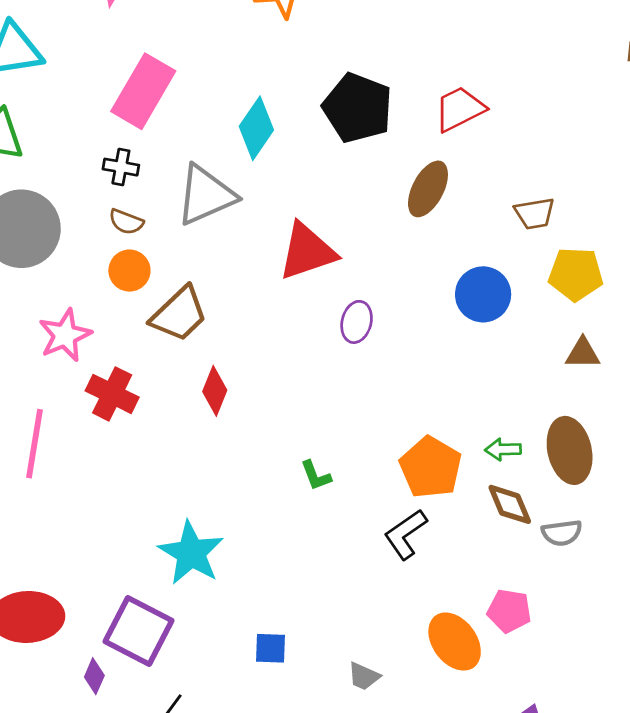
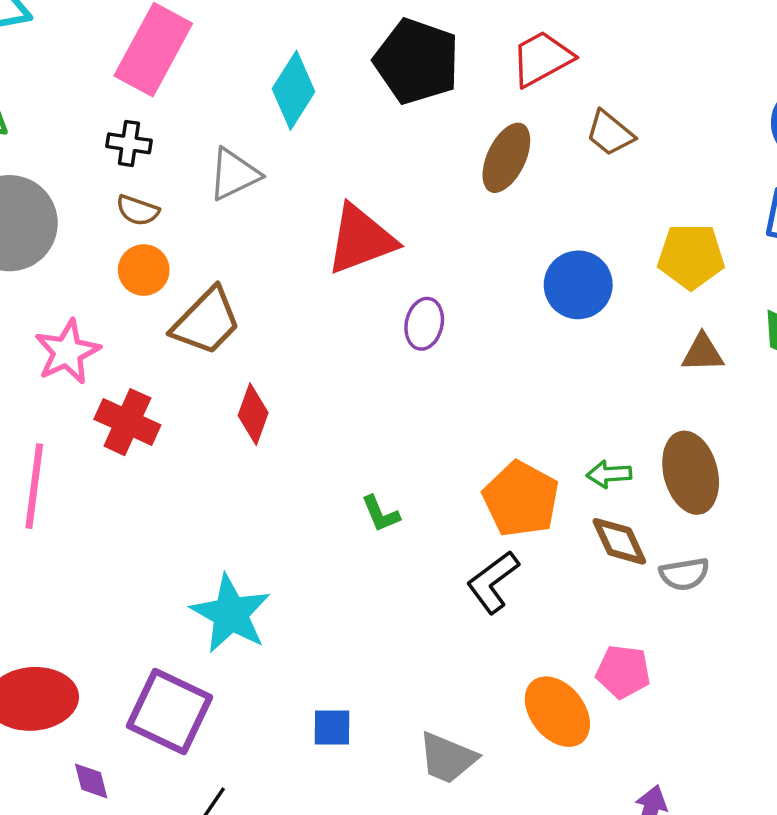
gray triangle: (206, 195) -> (234, 174), size x0.7
brown trapezoid: (535, 213) -> (610, 133), moved, turned 51
purple diamond: (94, 676) -> (91, 781), moved, turned -36
gray trapezoid: (364, 676) -> (447, 758), size x1.5

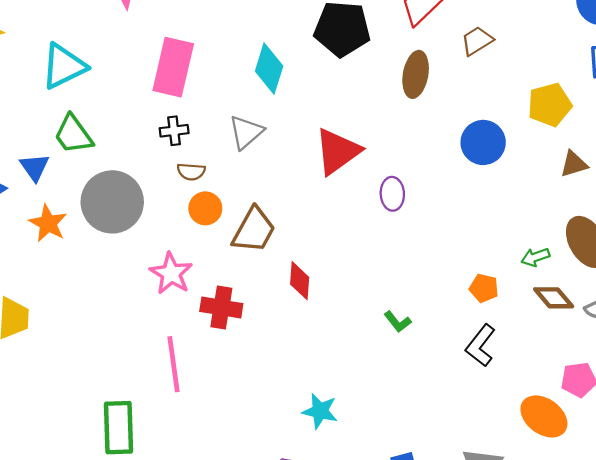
brown trapezoid: (610, 133) -> (477, 41), turned 124
orange pentagon: (521, 499) -> (484, 288), size x0.6
cyan star: (231, 614) -> (320, 411), size x0.7

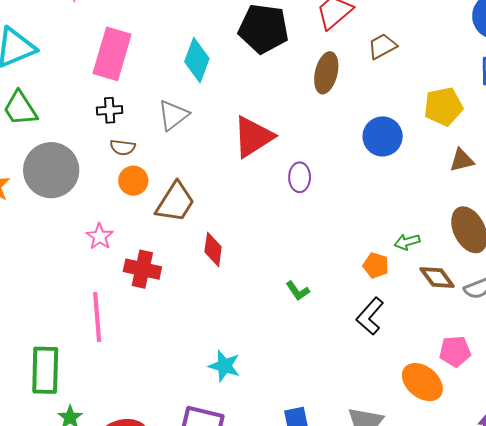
green arrow: (535, 257) -> (407, 242), moved
pink star: (171, 273) -> (100, 236), size x0.7

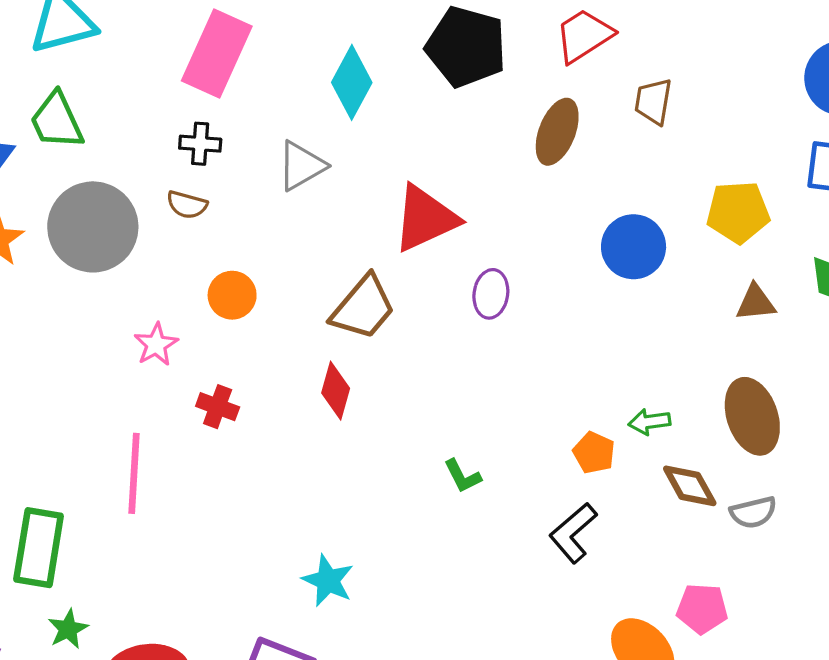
brown trapezoid: (382, 46) -> (653, 101), turned -60
brown semicircle: (123, 147) -> (187, 205), moved
orange circle: (133, 181) -> (232, 295), moved
brown trapezoid: (175, 202) -> (363, 308), moved
red cross: (142, 269) -> (218, 407), size x0.7

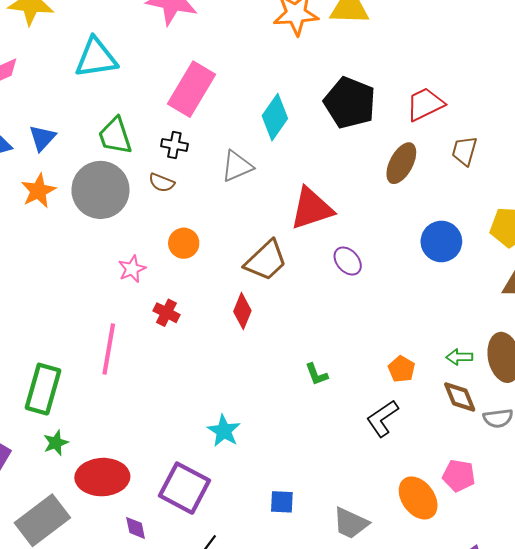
green trapezoid: (57, 121) -> (115, 136), moved
purple ellipse: (491, 294) -> (348, 261), turned -56
green arrow: (649, 422) -> (459, 357), moved

